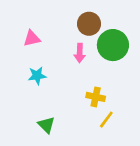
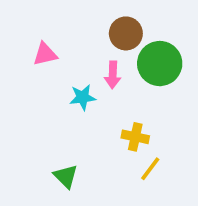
cyan star: (37, 76) -> (83, 97), moved

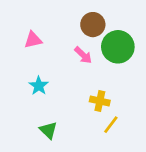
pink arrow: (113, 75) -> (83, 55), turned -48
cyan star: (83, 97) -> (39, 86), moved, turned -30

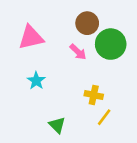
pink triangle: (33, 40) -> (31, 38), size x1.5
green triangle: (48, 130) -> (57, 125), moved

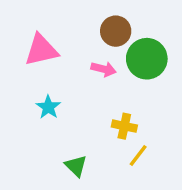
pink arrow: (78, 52) -> (104, 69), turned -30

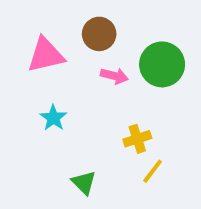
brown circle: (116, 31) -> (99, 34), moved
yellow cross: (124, 126) -> (137, 139), turned -30

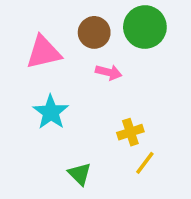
green circle: (162, 64) -> (145, 27), moved
cyan star: (53, 118) -> (51, 112), size x1.4

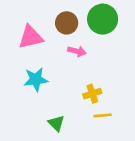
cyan star: (51, 112) -> (36, 79), turned 30
yellow line: (145, 163) -> (103, 115), turned 48

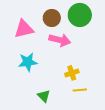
pink arrow: (77, 51) -> (60, 40), size x1.5

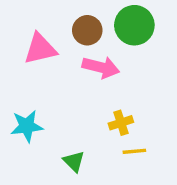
cyan star: (28, 62) -> (27, 126), moved

